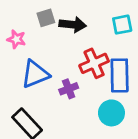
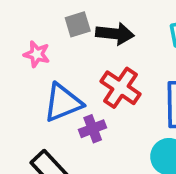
red cross: (94, 63) -> (121, 88), moved, turned -32
purple cross: (69, 89) -> (93, 129), moved

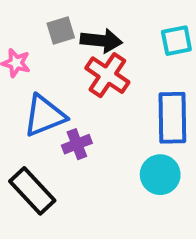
red cross: (121, 88) -> (107, 75), moved

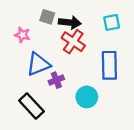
gray square: (61, 30) -> (47, 17), turned 35
cyan circle: (160, 175) -> (87, 97), moved

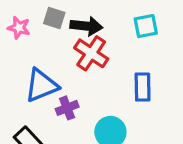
pink star: (22, 35) -> (19, 28), moved
blue rectangle: (109, 65) -> (143, 87), size x0.7

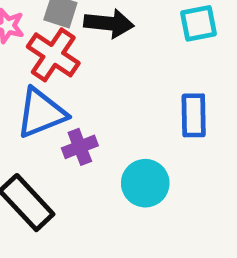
red cross: (91, 53) -> (53, 55), moved

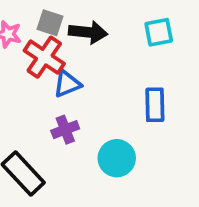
blue triangle: (41, 113) -> (67, 84), moved, size x0.7

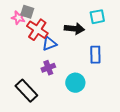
gray square: (50, 23) -> (27, 12), moved
black arrow: (88, 32) -> (74, 29), moved

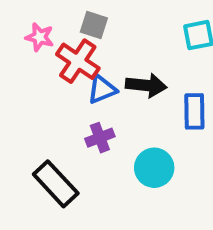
gray square: (27, 12) -> (94, 25), moved
black arrow: (74, 29) -> (146, 85), moved

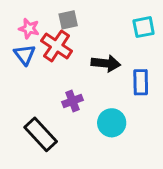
gray square: (94, 25) -> (68, 20), turned -30
blue triangle: (102, 89) -> (25, 55), moved, turned -45

